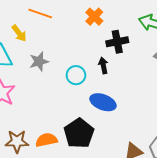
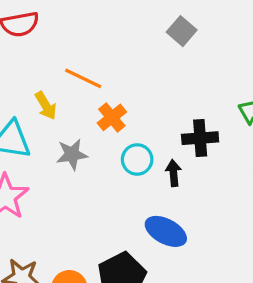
orange cross: (94, 17) -> (112, 117), moved
cyan circle: (76, 75) -> (137, 159), moved

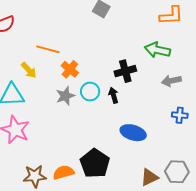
gray star: (72, 154) -> (65, 96), moved
blue ellipse: (166, 231) -> (133, 133), moved

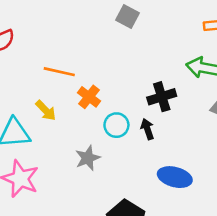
yellow arrow: (29, 70) -> (46, 110), moved
gray star: (65, 96) -> (88, 158), moved

